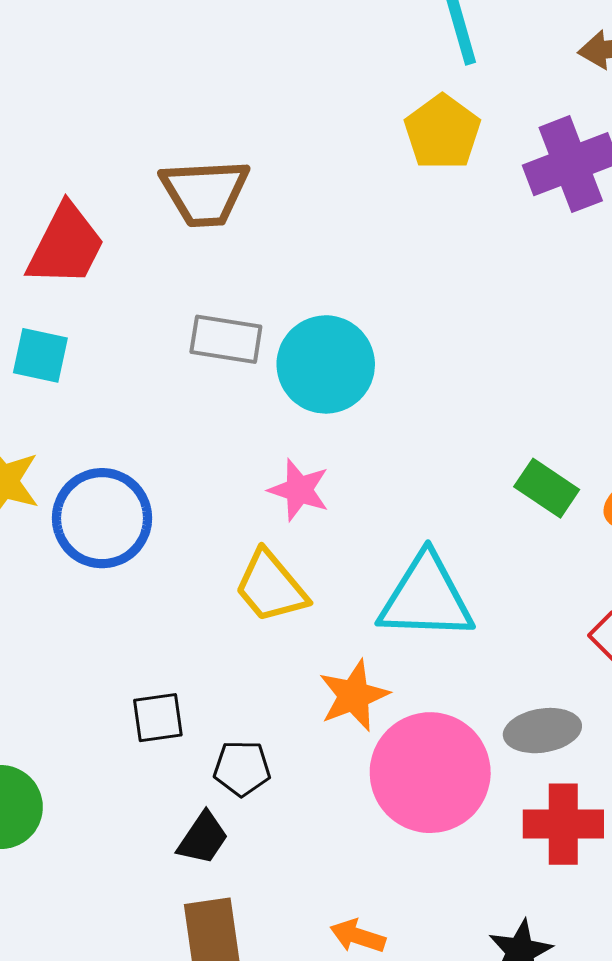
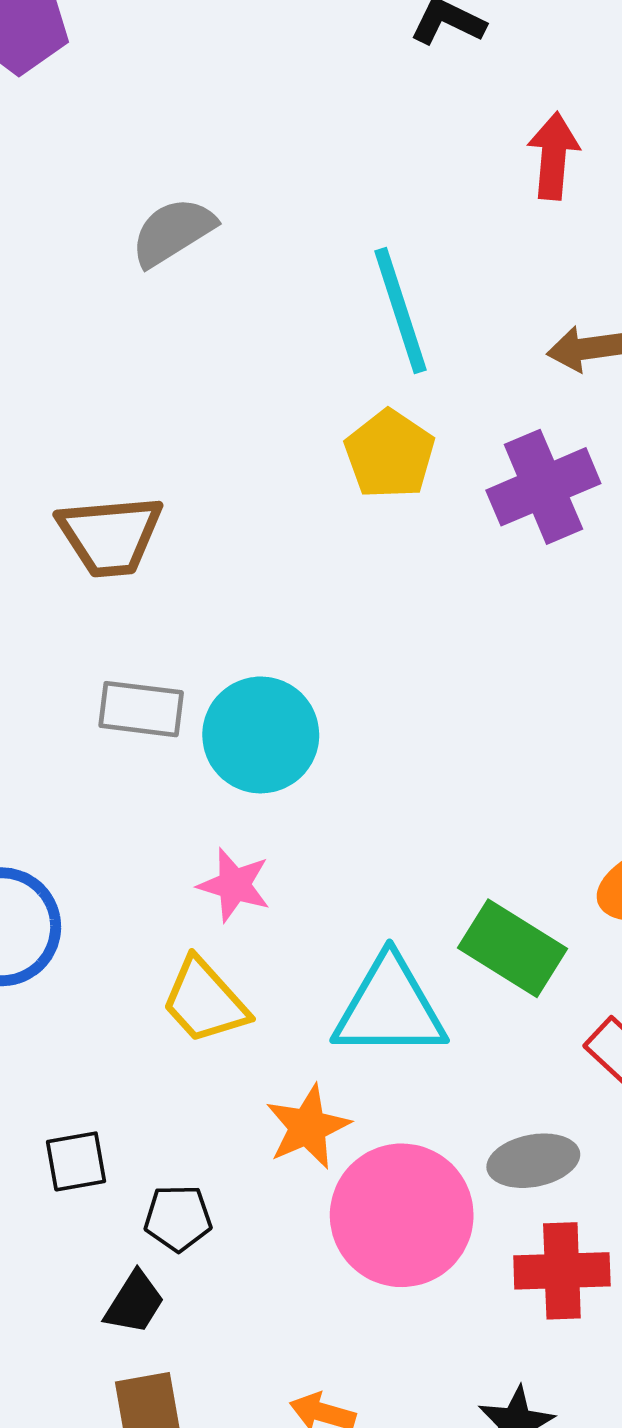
green rectangle: (547, 488) -> (513, 948), moved, size x1.4

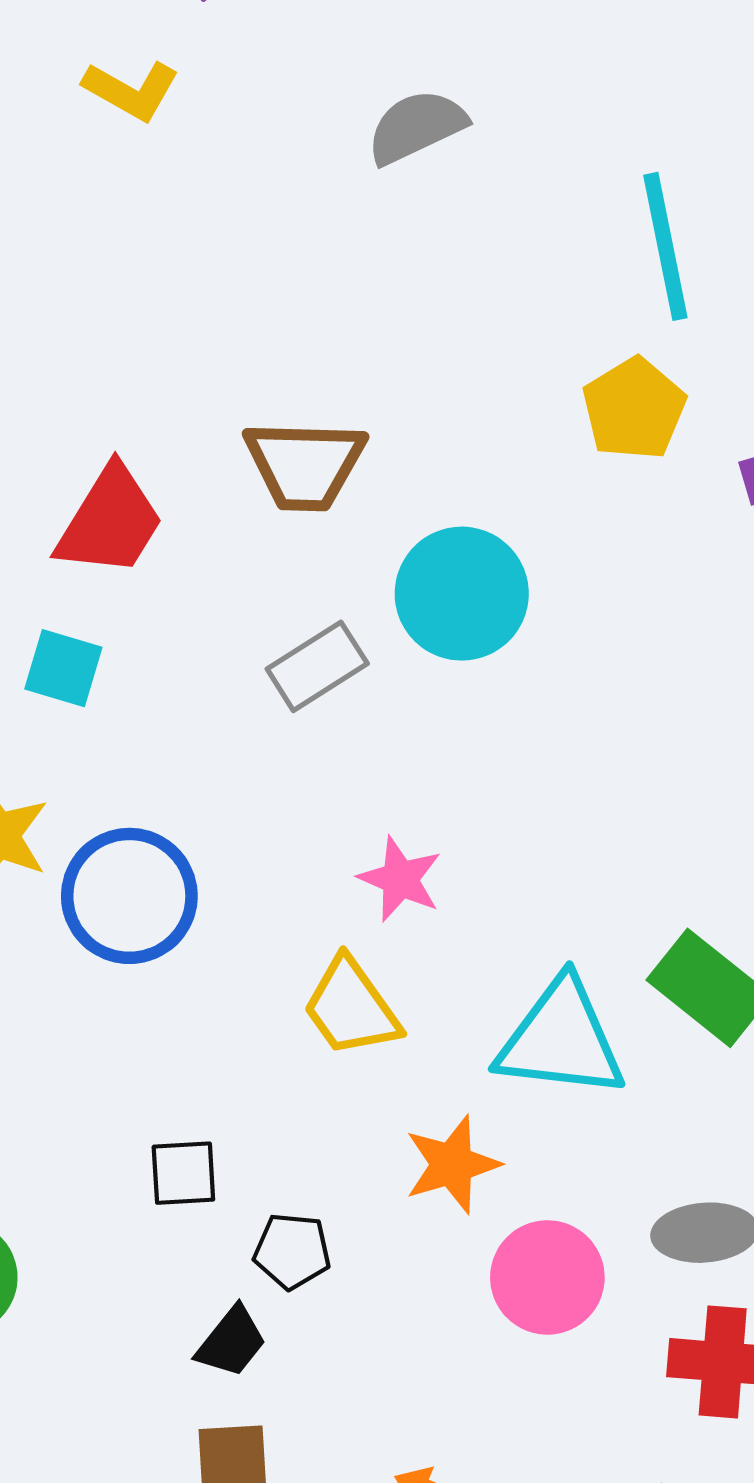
gray rectangle: (141, 709) -> (317, 666), turned -46
cyan circle: (261, 735) -> (462, 594), moved
pink circle: (402, 1215) -> (547, 1277), size x0.7

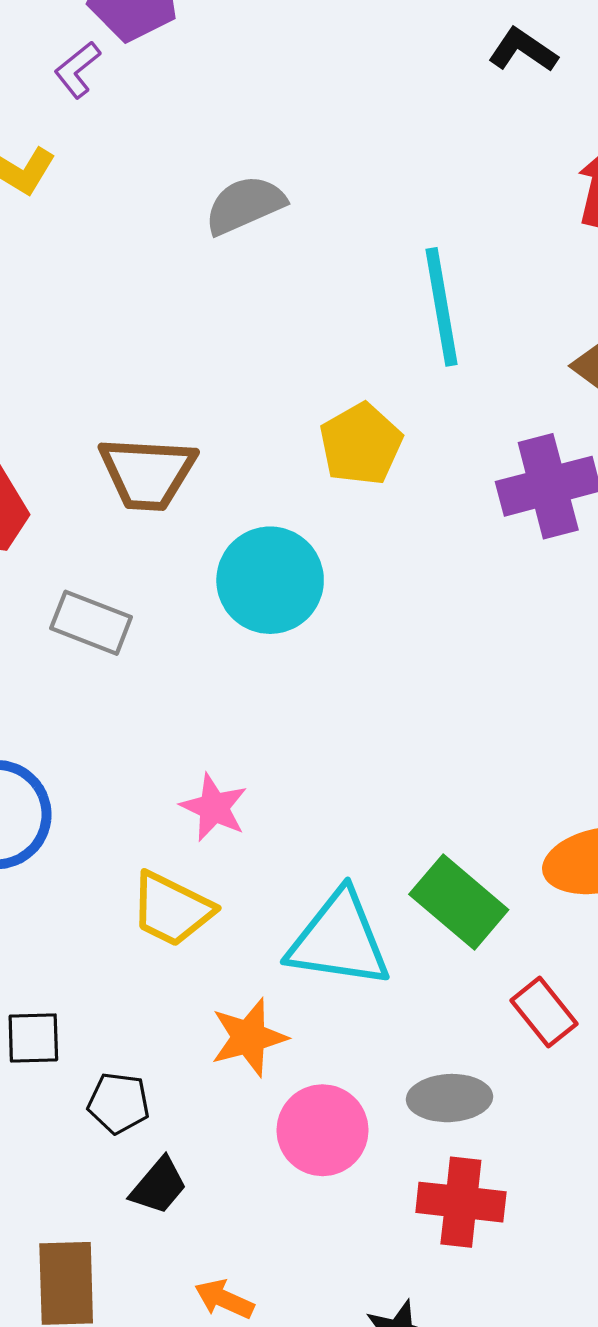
yellow pentagon: (634, 409) -> (361, 444), moved
gray rectangle: (317, 666) -> (91, 623), moved, turned 52
yellow trapezoid: (351, 1007) -> (172, 909), turned -30
black trapezoid: (231, 1342) -> (159, 1186), moved

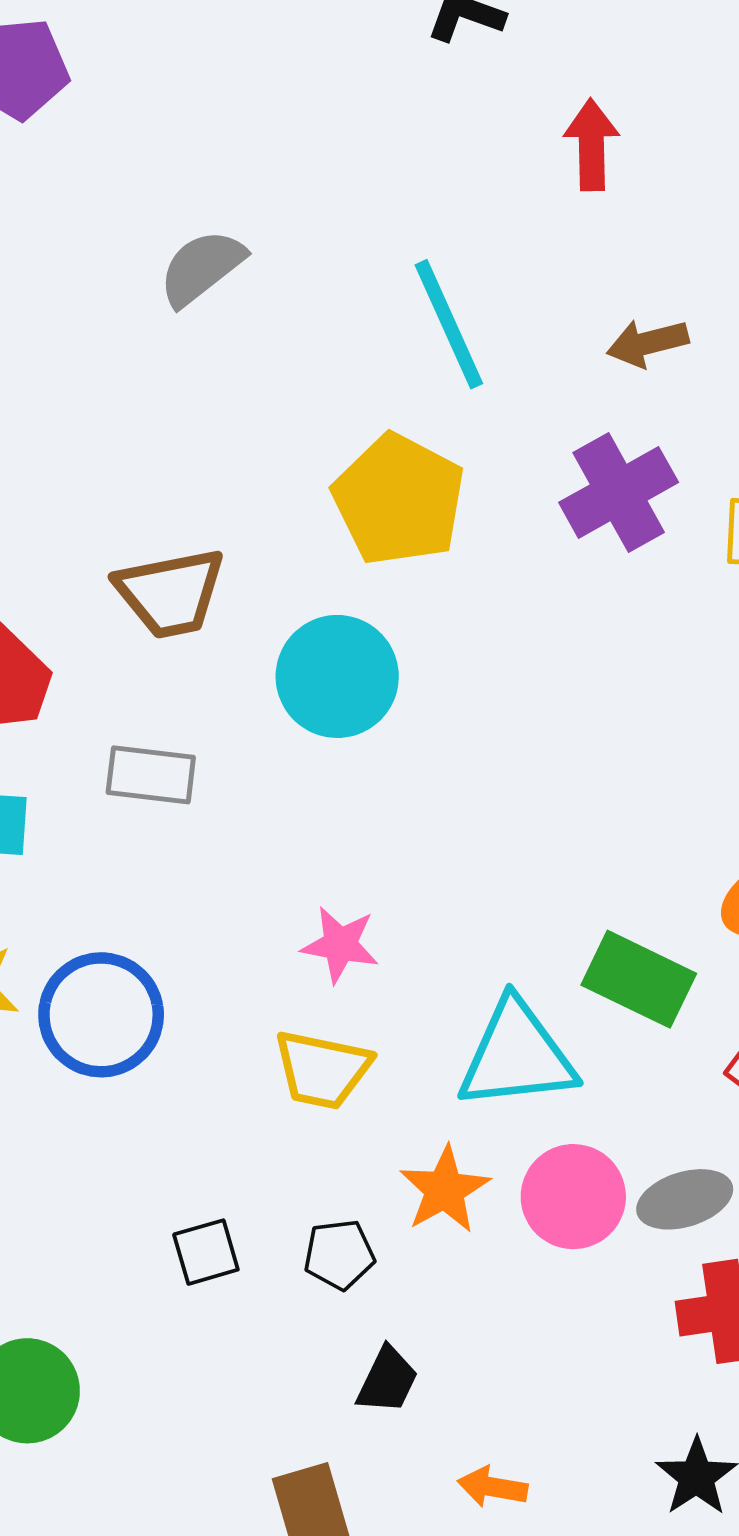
yellow pentagon: (361, 444) -> (399, 500), size x1.4
black pentagon: (119, 1103) -> (339, 1255), moved
pink circle: (323, 1130) -> (573, 1197), moved

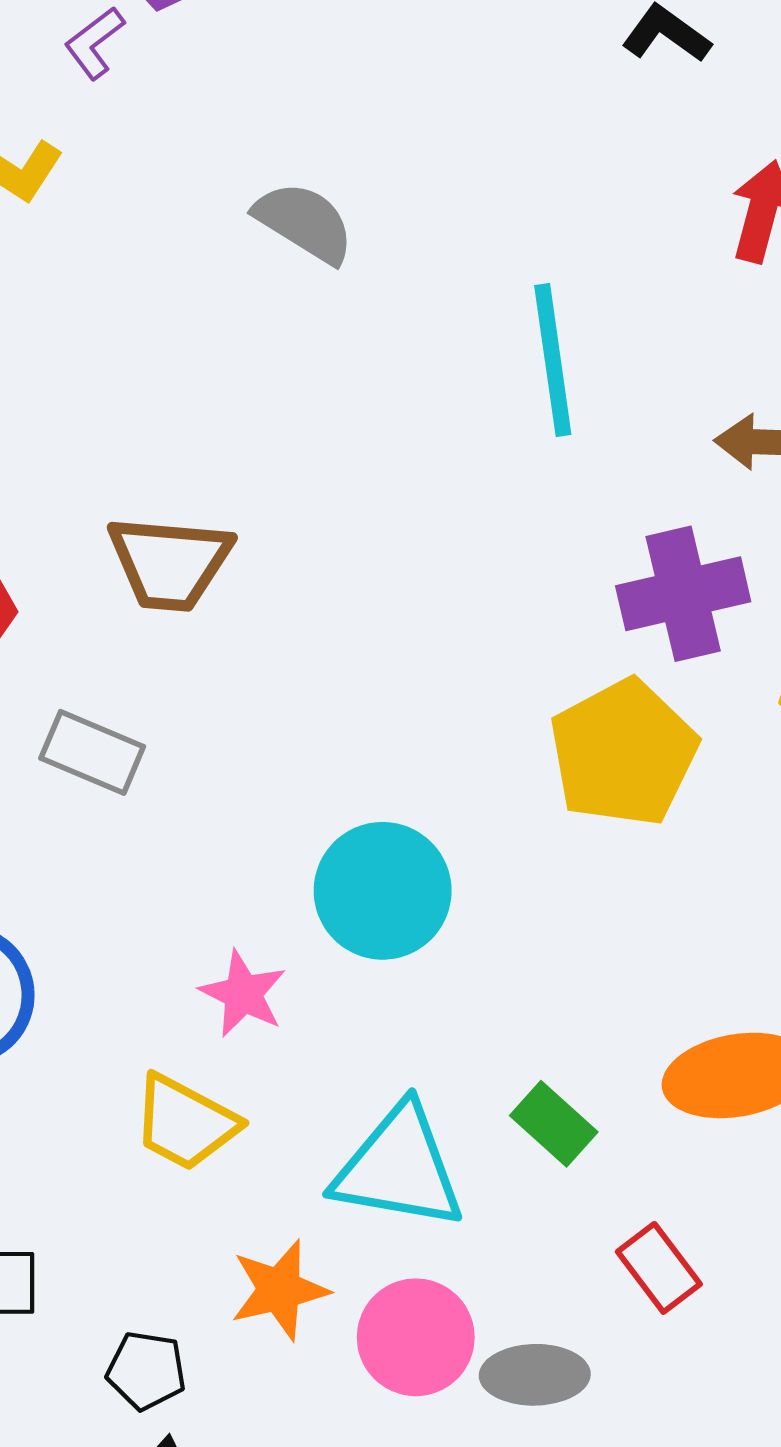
gray semicircle: (202, 268) -> (304, 222), turned 54
yellow pentagon: (399, 500) -> (623, 753), moved
cyan circle: (337, 676) -> (383, 891), moved
green rectangle: (639, 979) -> (554, 1124), size x0.7
black pentagon: (339, 1255) -> (146, 1371), moved

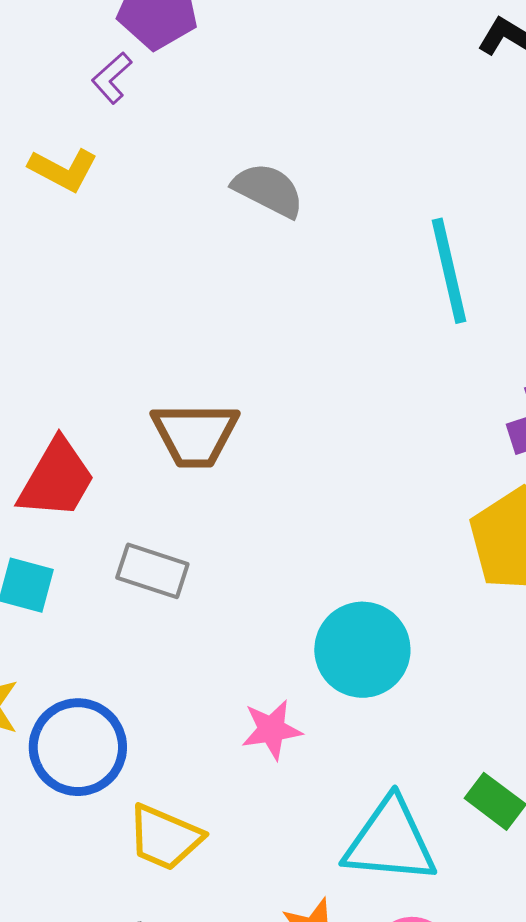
pink star: (243, 994) -> (272, 730), turned -30
yellow trapezoid: (185, 1123) -> (165, 837), moved

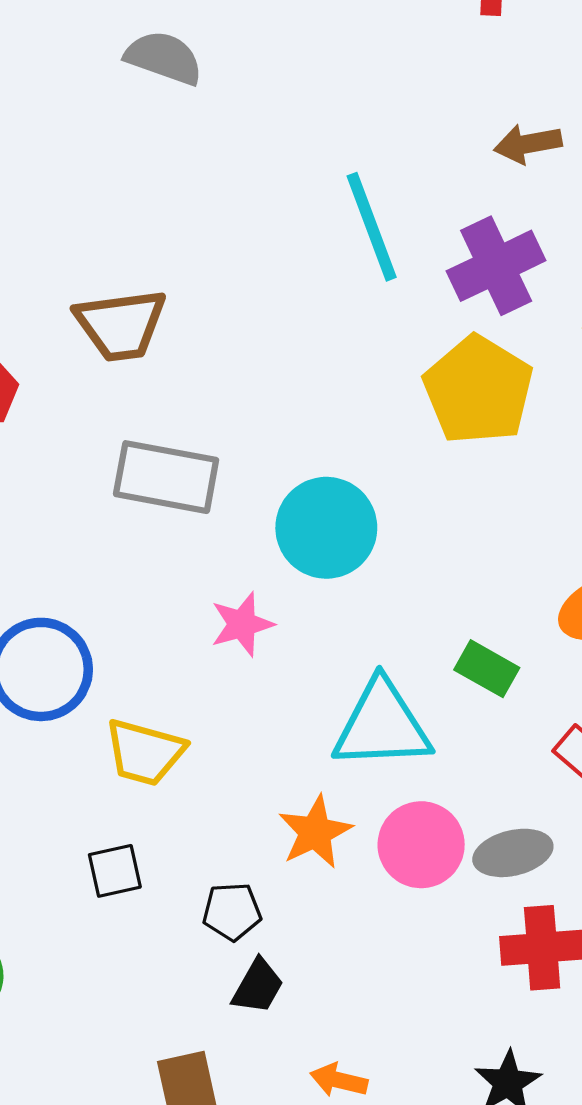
cyan line: (449, 271) -> (372, 227), moved
gray rectangle: (152, 571) -> (166, 477), moved, size x1.4

